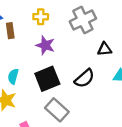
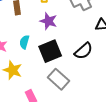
cyan semicircle: (13, 76) -> (24, 42), moved

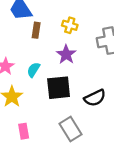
gray rectangle: (59, 79) -> (71, 129), moved

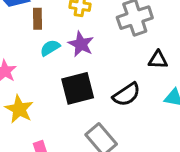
cyan semicircle: (33, 70) -> (50, 48), moved, turned 35

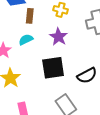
cyan semicircle: (50, 48) -> (26, 40), moved

